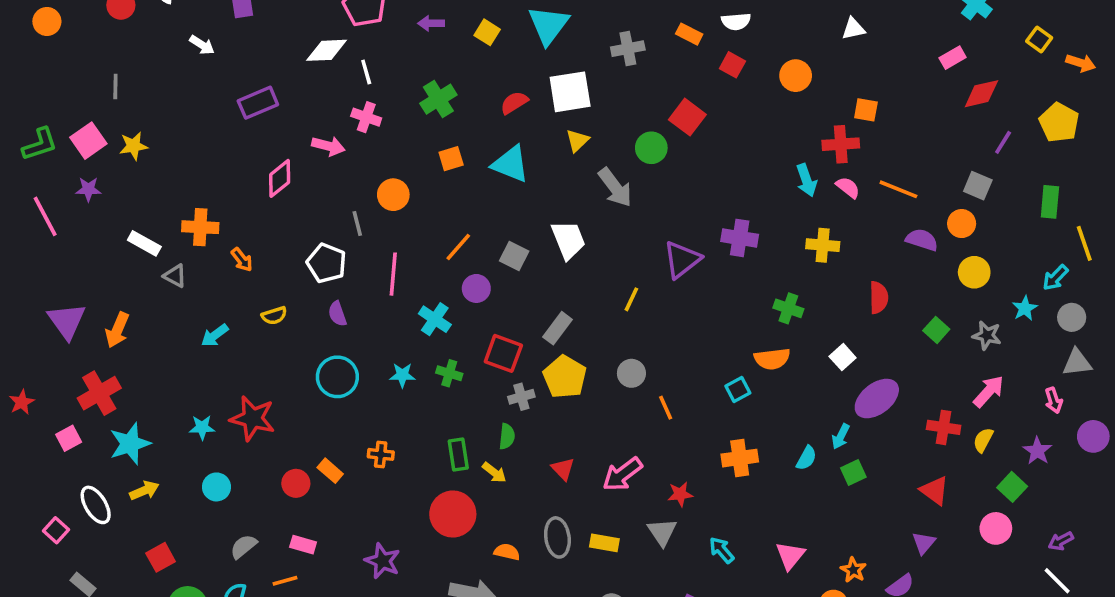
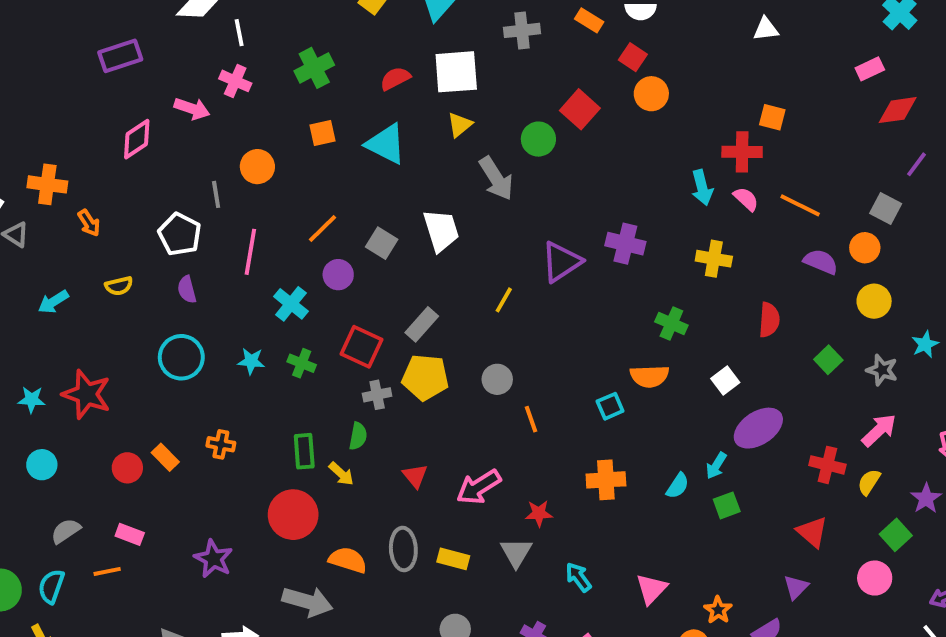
orange circle: (796, 76) -> (651, 94), moved
yellow pentagon: (565, 377) -> (425, 377), turned -30
orange semicircle: (507, 552) -> (348, 560), size x1.4

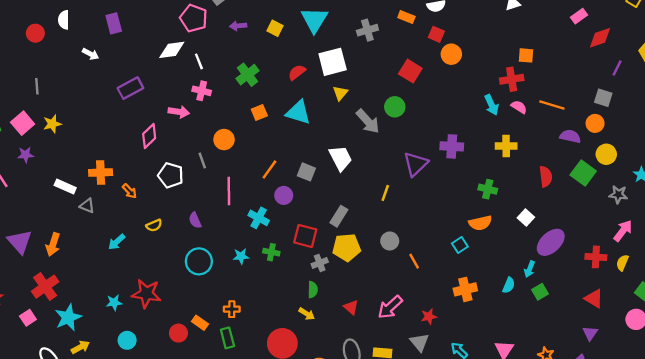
green circle: (538, 139) -> (395, 107), moved
white pentagon: (180, 234) -> (171, 175), moved
green square: (828, 360) -> (583, 173), moved, size x1.5
green rectangle: (304, 451) -> (227, 338), moved

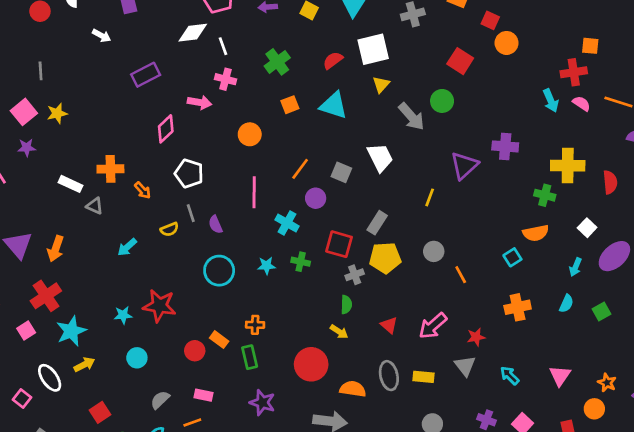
yellow cross: (506, 146) -> (568, 166), moved, size x1.4
gray line: (202, 161) -> (191, 213), moved
cyan arrow: (530, 269) -> (575, 267), moved

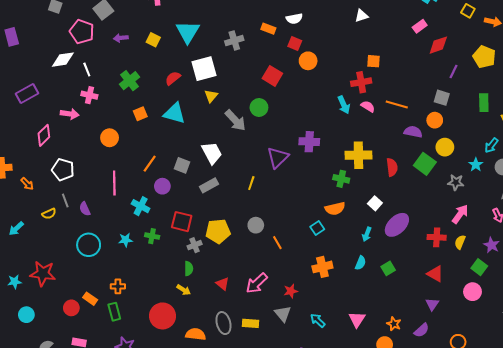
gray rectangle: (377, 223) -> (209, 185), moved, turned 30

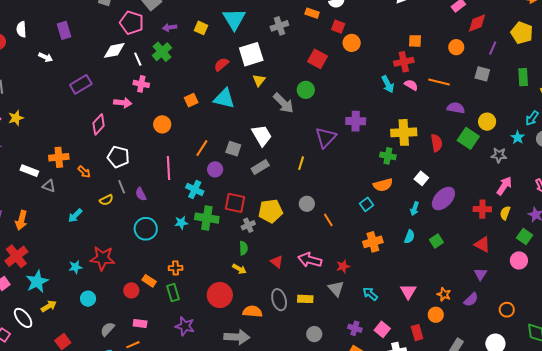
green cross: (129, 81) -> (162, 52), moved
orange circle: (435, 120) -> (456, 47), moved
green cross: (152, 236) -> (207, 218), size x1.6
pink arrow: (257, 283) -> (310, 260), turned 60

